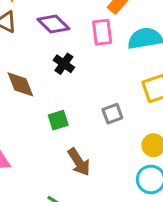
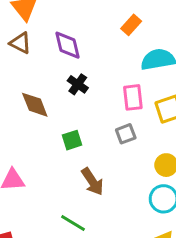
purple diamond: (53, 24) -> (67, 45), turned 32
pink rectangle: (102, 32) -> (133, 97), moved

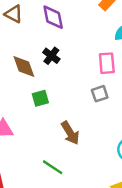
black cross: (78, 84) -> (51, 56), moved
green square: (72, 140) -> (40, 98), moved

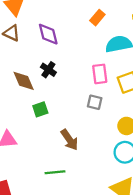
gray square: (100, 94) -> (95, 102), turned 35
green line: (53, 167) -> (55, 172), turned -36

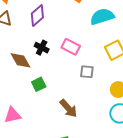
purple diamond: (48, 34) -> (37, 16), turned 70
pink rectangle: (100, 74) -> (71, 47), moved, turned -48

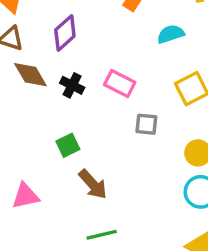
cyan semicircle: (102, 17) -> (171, 34), size x0.7
brown diamond: (20, 60) -> (30, 75), moved
brown arrow: (68, 108) -> (93, 184), moved

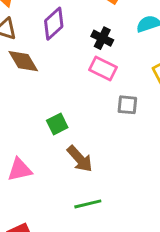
black cross: (72, 85) -> (102, 38), moved

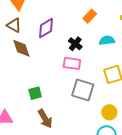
pink rectangle: (103, 69) -> (72, 63), turned -30
gray square: (127, 105) -> (83, 90), size x1.6

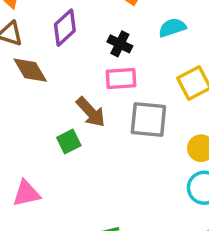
brown arrow: (45, 119) -> (91, 112), moved

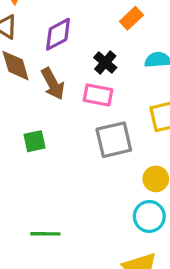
brown arrow: (91, 112) -> (53, 84), moved
gray square: (148, 120) -> (114, 140), turned -33

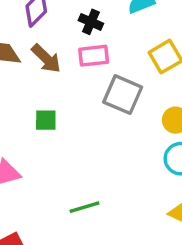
gray square: (114, 140) -> (123, 95), turned -36
green square: (34, 141) -> (46, 120), turned 30

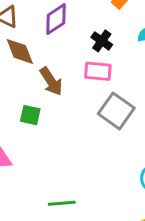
brown arrow: (46, 59) -> (51, 81), moved
green square: (46, 120) -> (30, 115), moved

